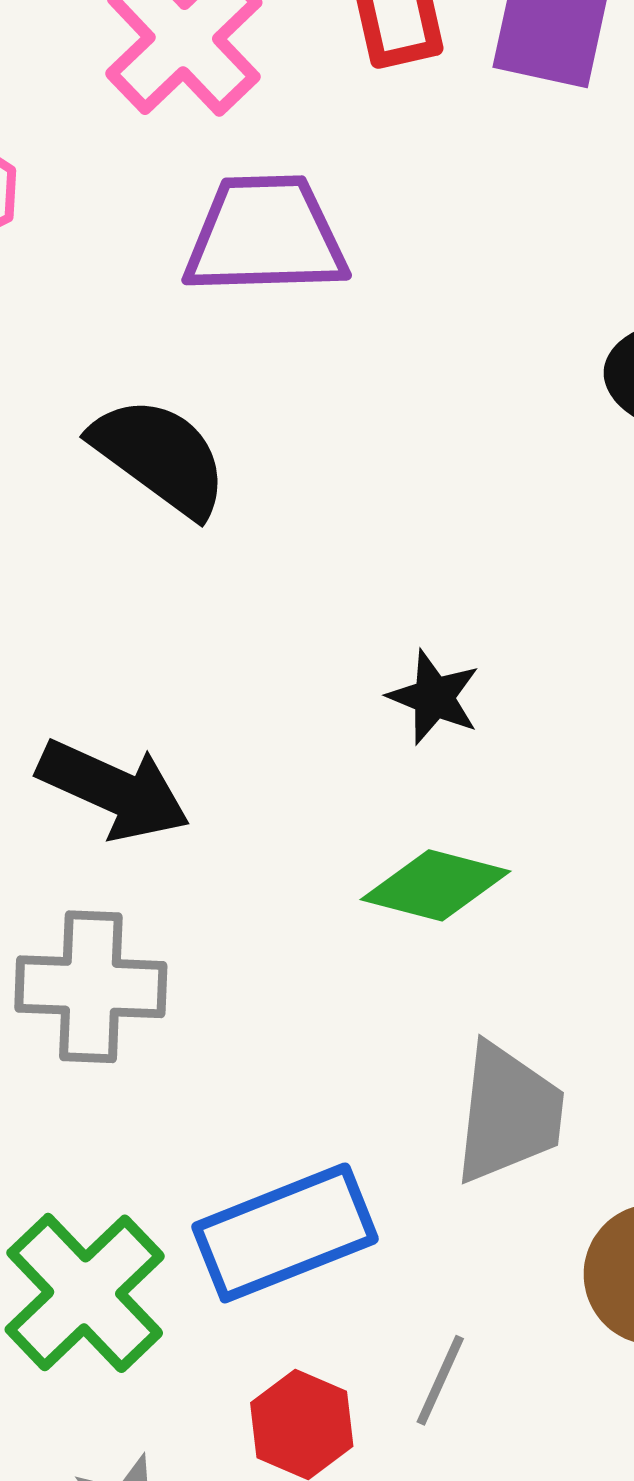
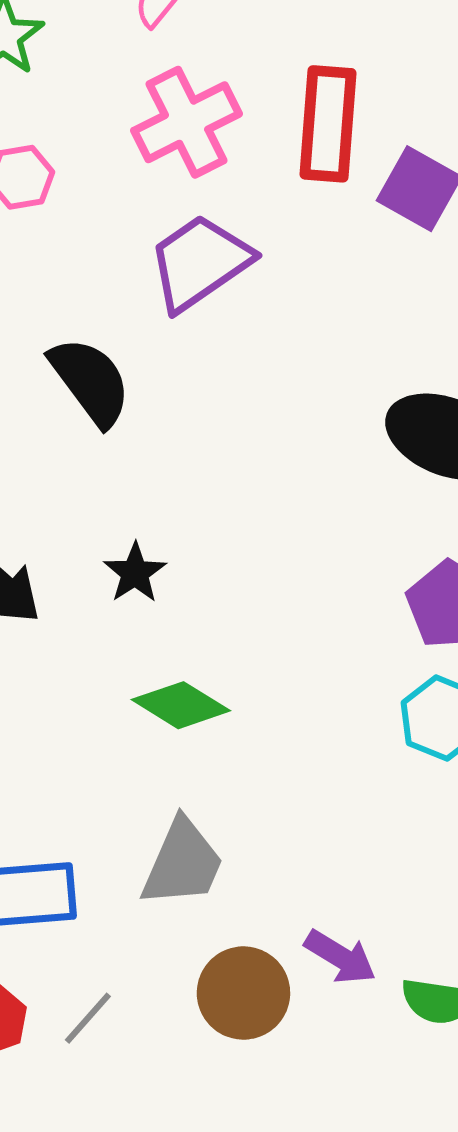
purple trapezoid: (265, 235) -> (200, 263), turned -50
black star: (434, 697) -> (135, 573), moved

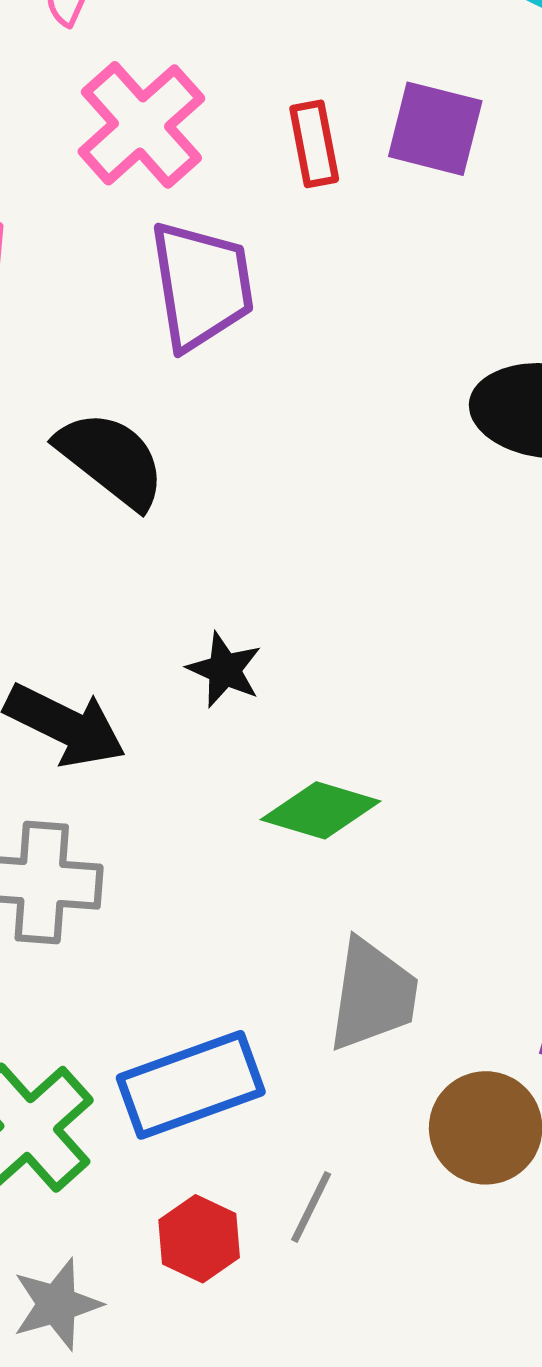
red rectangle: (328, 124) -> (314, 144), moved, size x0.6
purple trapezoid: (200, 263) -> (201, 285), turned 131

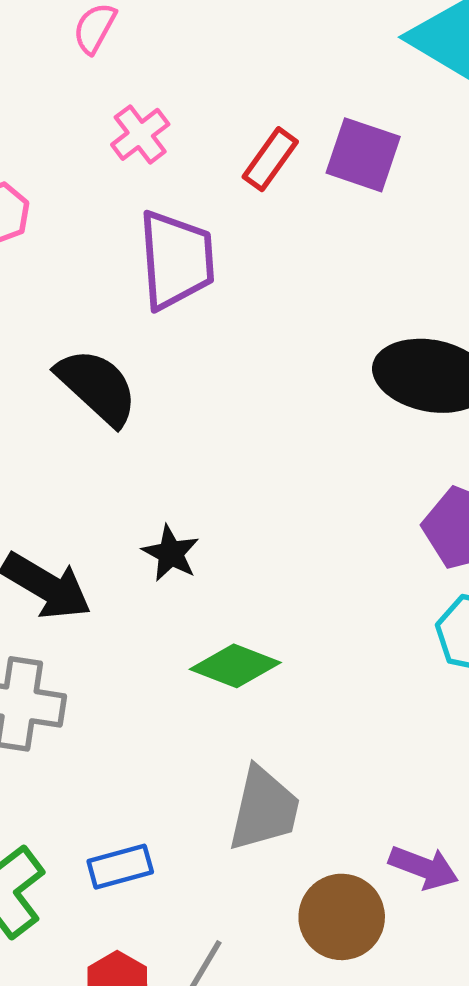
pink cross: (141, 125) -> (140, 134), size x0.6
red rectangle: (314, 144) -> (270, 159), turned 42
blue rectangle: (191, 1085) -> (120, 867), size x0.6

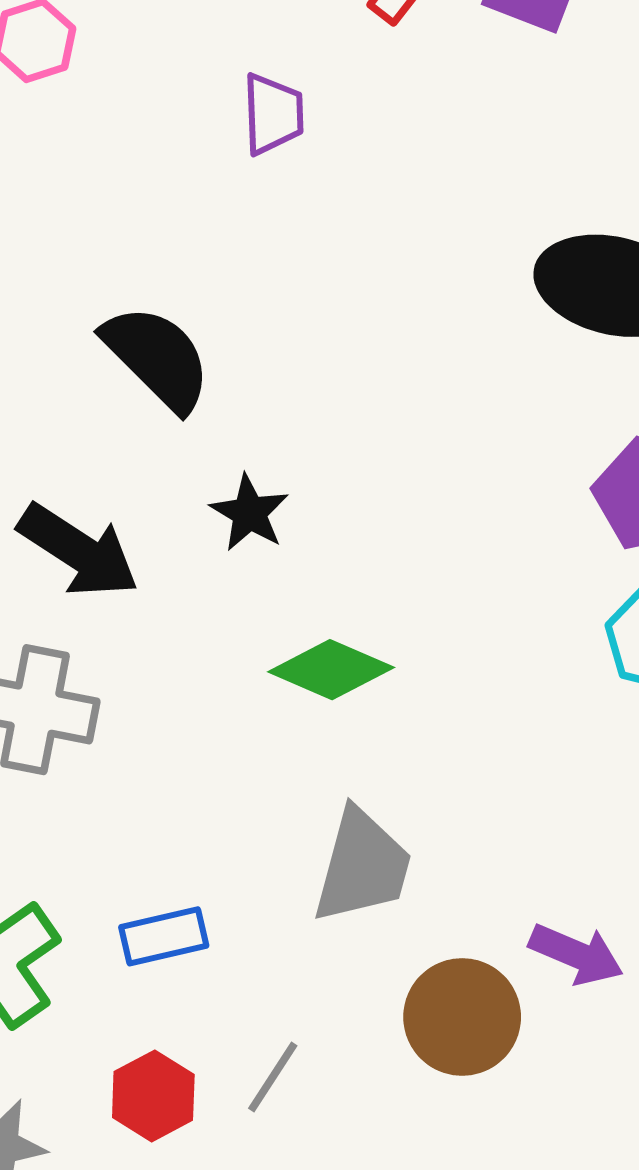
purple trapezoid: (176, 260) -> (273, 114), size x0.6
black semicircle: (97, 387) -> (157, 358), moved

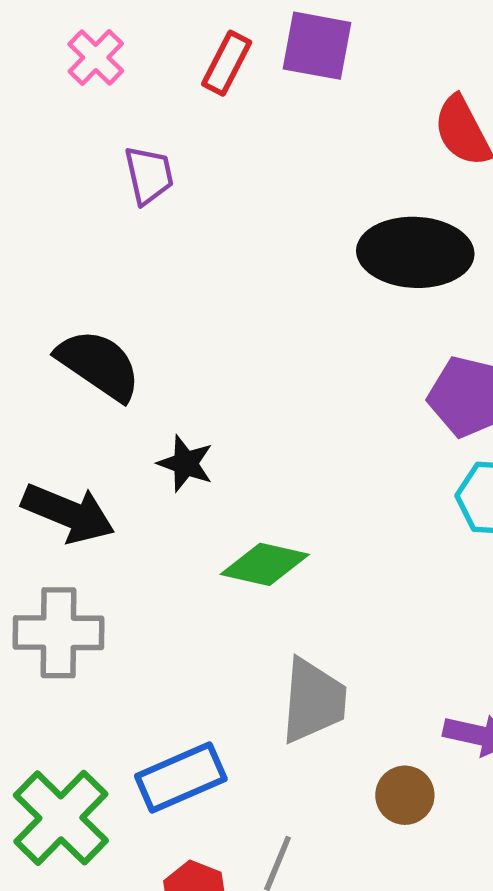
blue rectangle: (164, 936) -> (181, 778), size x1.4
brown circle: (462, 1017) -> (405, 795), size x0.7

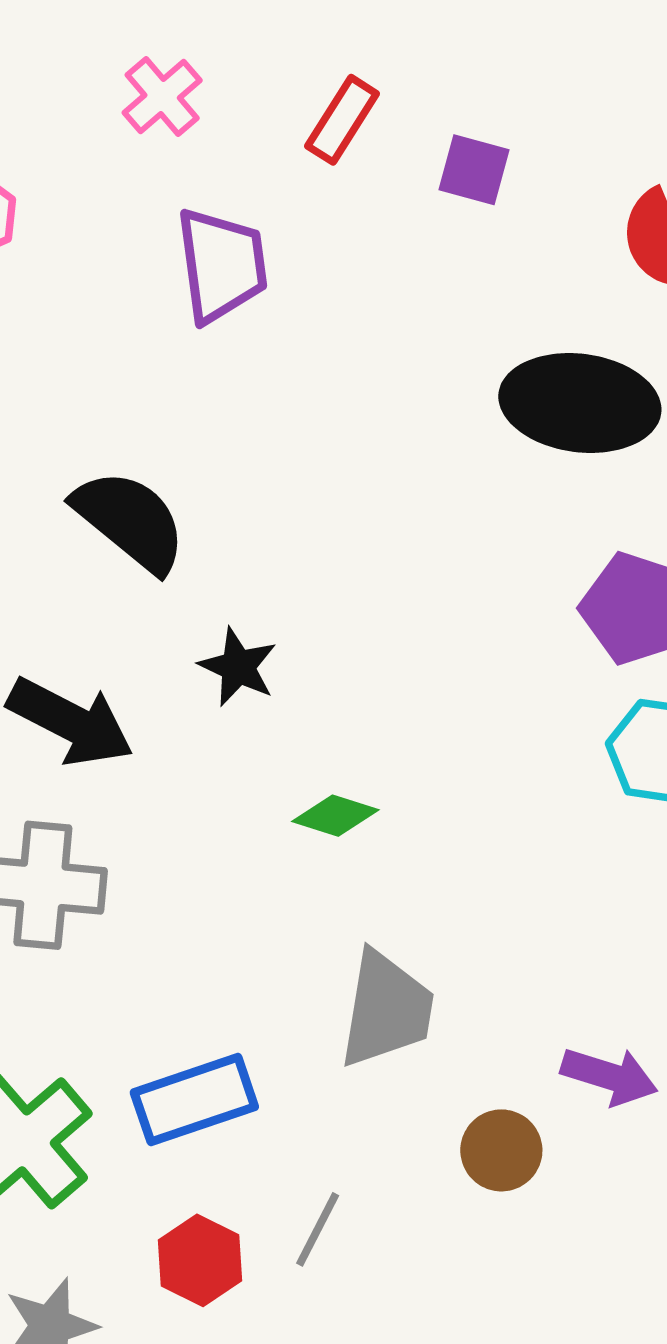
purple square: (317, 46) -> (474, 170), moved, size x0.7
purple trapezoid: (149, 175) -> (222, 265), size x1.4
green diamond: (265, 564) -> (335, 816), size x0.7

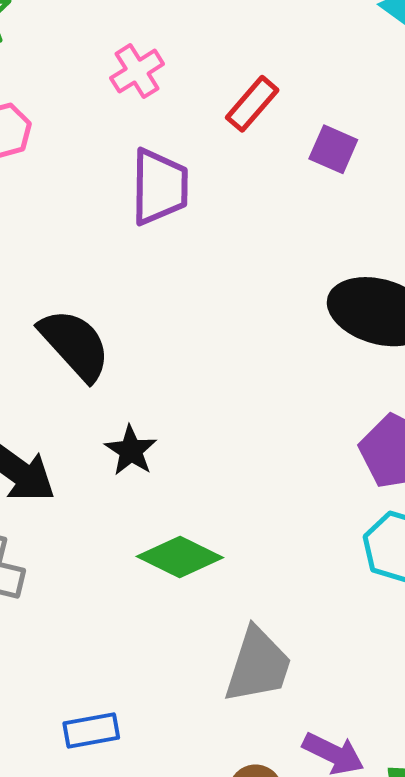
green diamond: (335, 816) -> (180, 557), size x1.5
gray trapezoid: (386, 1009) -> (258, 665), moved
blue rectangle: (194, 1100) -> (91, 730), moved, size x0.7

